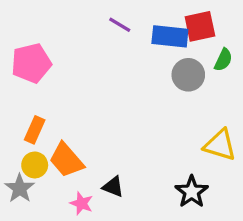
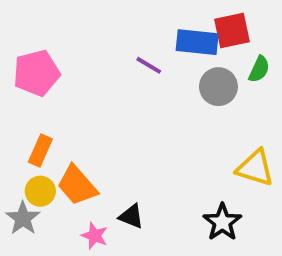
purple line: (120, 25) -> (149, 65), moved

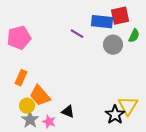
yellow triangle: (255, 168) -> (128, 106), moved, turned 45
yellow circle: (40, 191) -> (27, 106), moved
gray star: (23, 218) -> (30, 120), moved

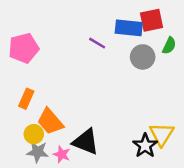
black triangle: (68, 112) -> (86, 142), size x1.6
gray star: (30, 120) -> (38, 152), turned -30

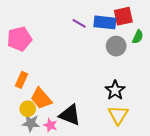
purple line: (97, 43) -> (79, 23), moved
yellow triangle: (162, 134) -> (118, 115), moved
black star: (145, 146) -> (115, 90), moved

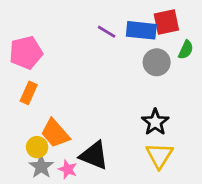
orange rectangle: (22, 80) -> (29, 93), moved
gray star: (31, 123) -> (41, 167), turned 30

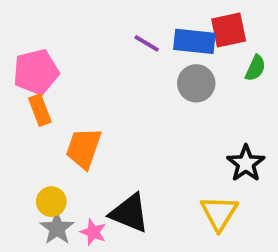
gray circle: (157, 62) -> (196, 83), moved
orange rectangle: (29, 93) -> (40, 110), moved, turned -45
black star: (155, 122) -> (246, 163), moved
orange trapezoid: (55, 133) -> (84, 148), moved, turned 60

